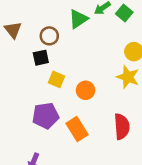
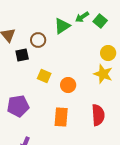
black square: (41, 58) -> (22, 55), moved
purple pentagon: (46, 116) -> (18, 106), moved
orange rectangle: (77, 129) -> (61, 117), turned 36

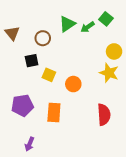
green arrow: (82, 17) -> (88, 27), moved
black square: (22, 55) -> (32, 61), moved
orange rectangle: (61, 117) -> (54, 113), moved

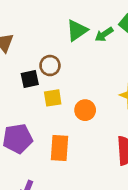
brown circle: (43, 38) -> (50, 66), moved
yellow square: (49, 75) -> (53, 98), turned -32

